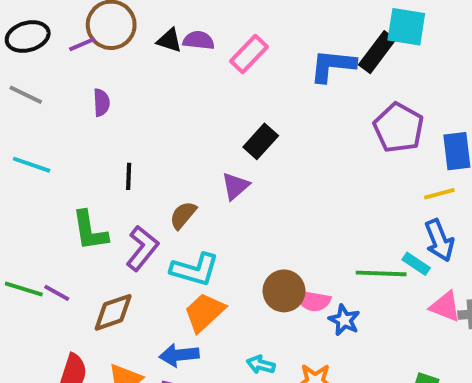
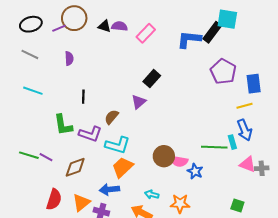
purple L-shape: (142, 248) -> (90, 134), turned 70
cyan rectangle: (416, 264) -> (232, 142), turned 40

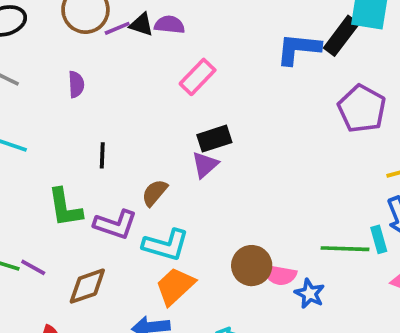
purple line: (59, 28) -> (117, 28), moved
pink rectangle: (146, 33) -> (198, 77), moved
black rectangle: (152, 79) -> (214, 139), moved, turned 30

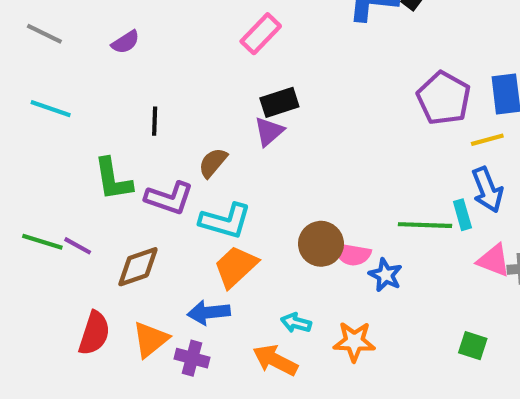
purple semicircle: (76, 84) -> (125, 42), turned 60
purple pentagon: (362, 109) -> (444, 98), moved

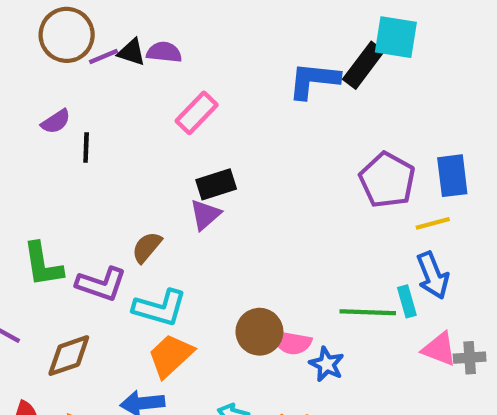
black line: (155, 121) -> (86, 148), moved

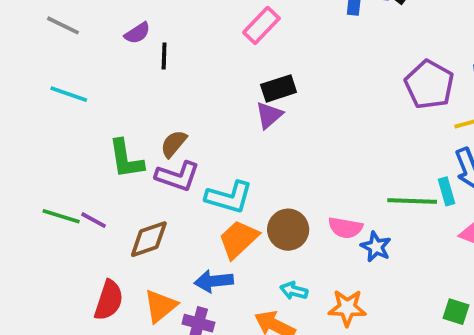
brown semicircle: (147, 247) -> (174, 144), moved
brown circle: (259, 332) -> (288, 230), moved

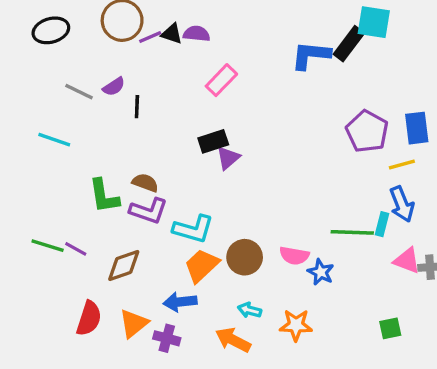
gray line: (63, 25) -> (79, 92), moved
black rectangle: (279, 88) -> (213, 141), moved
brown semicircle: (174, 144) -> (145, 183), turned 70
cyan rectangle: (446, 191) -> (382, 224), turned 30
green square: (456, 312) -> (390, 328), turned -30

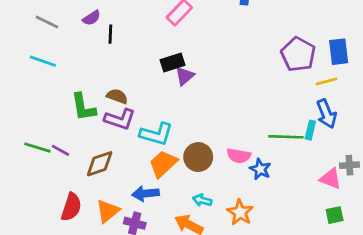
gray line: (79, 92) -> (47, 22), moved
pink triangle: (407, 261) -> (331, 179), moved
orange star: (296, 325) -> (240, 212), turned 30
green square: (390, 328) -> (335, 215), moved

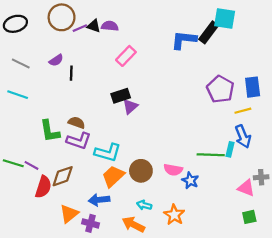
red semicircle: (71, 207) -> (43, 187), moved

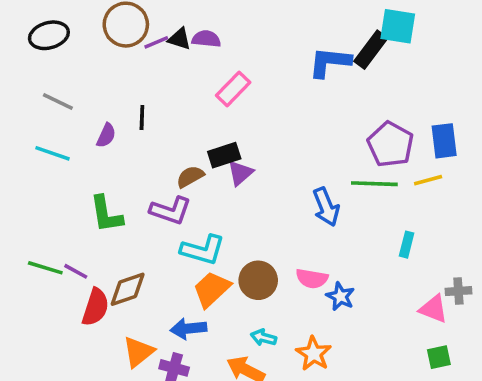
purple semicircle: (56, 60) -> (106, 135), moved, turned -32
brown semicircle: (77, 123) -> (190, 177), moved, turned -49
blue arrow: (243, 136) -> (326, 207), moved
purple L-shape: (79, 141) -> (171, 211), moved
green line: (211, 155) -> (374, 184), moved

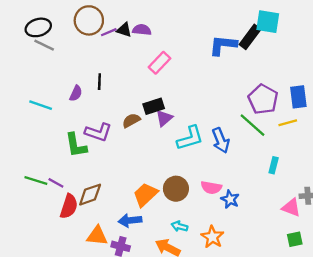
gray line: (58, 101) -> (44, 45), moved
green line: (374, 184) -> (252, 125), turned 40
purple L-shape: (171, 211) -> (98, 132), moved
cyan L-shape: (203, 250) -> (190, 138), moved, turned -32
orange triangle: (138, 352) -> (97, 236), turned 45

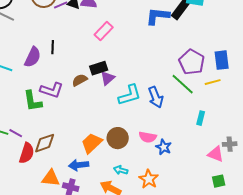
purple semicircle: (76, 93) -> (33, 57), size x1.5

